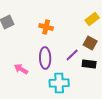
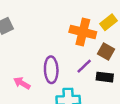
orange cross: (46, 27) -> (83, 32), moved, size x1.5

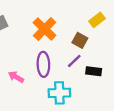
orange cross: (83, 32) -> (45, 29), moved, turned 30
brown square: (106, 51) -> (80, 40), moved

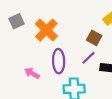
orange cross: (45, 29) -> (46, 30), moved

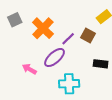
purple line: (89, 58) -> (68, 39), moved
purple ellipse: (59, 61) -> (55, 58), turned 50

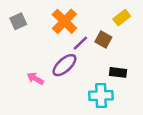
orange cross: (43, 28) -> (64, 21), moved
cyan cross: (69, 84) -> (101, 96), moved

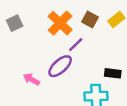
brown square: (103, 40) -> (90, 19), moved

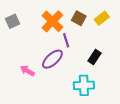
purple line: (76, 45) -> (66, 40), turned -64
black rectangle: (113, 73) -> (94, 57), moved, turned -64

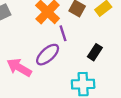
pink arrow: (27, 71) -> (19, 68), size x1.5

